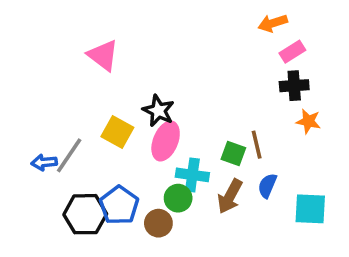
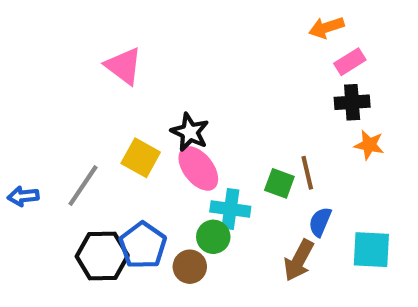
pink ellipse: (166, 141) -> (198, 168), turned -60
blue arrow: (44, 162) -> (23, 196), moved
brown arrow: (230, 196) -> (299, 260), moved

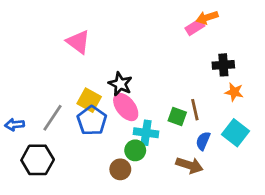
pink rectangle: (350, 62) -> (195, 27), moved
blue pentagon: (143, 245) -> (92, 121), moved
cyan square: (371, 250) -> (236, 133), moved, turned 35
black hexagon: (102, 256) -> (38, 160), moved
brown arrow: (299, 260) -> (189, 165), turned -100

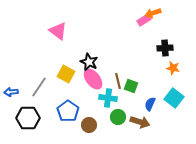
brown line: (195, 110) -> (118, 81), moved
blue pentagon: (92, 121) -> (68, 111), moved
green circle: (135, 150) -> (118, 117), moved

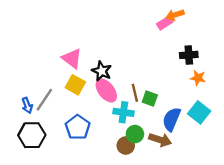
pink triangle: (58, 31) -> (72, 58), moved
blue arrow: (11, 92) -> (27, 105), moved, turned -104
blue semicircle: (150, 104) -> (172, 119), size x1.5
brown circle: (89, 125) -> (126, 146), moved

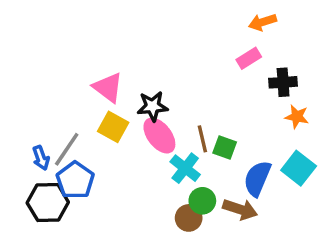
pink rectangle: (165, 23) -> (249, 58), moved
black star: (102, 71) -> (153, 106), turned -30
cyan cross: (123, 112) -> (185, 168), turned 30
blue pentagon: (78, 127) -> (75, 180), moved

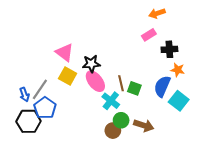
blue semicircle: (257, 178) -> (162, 86), moved

